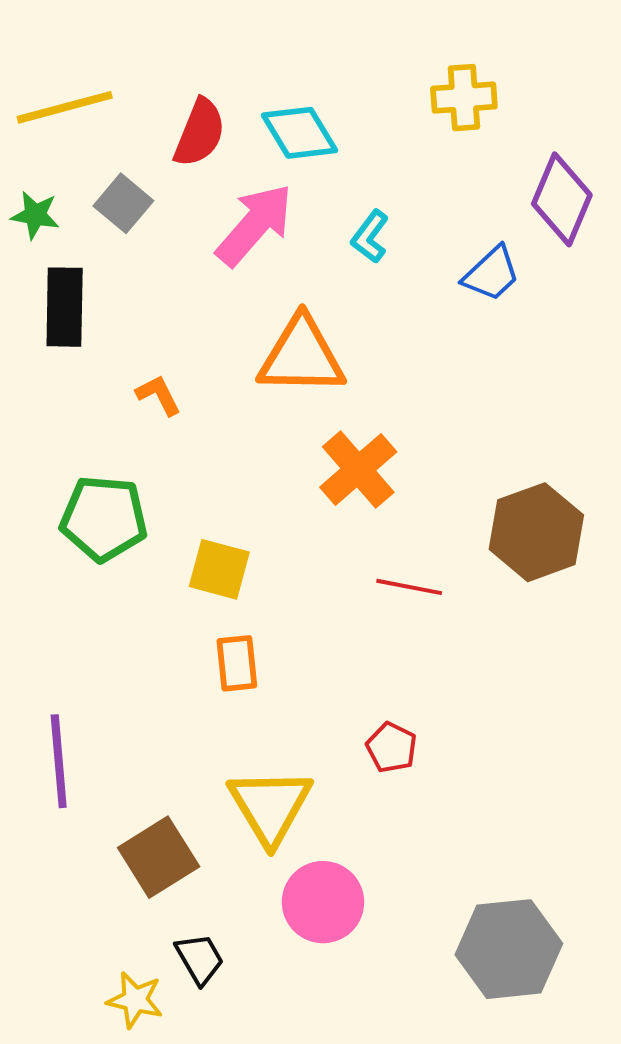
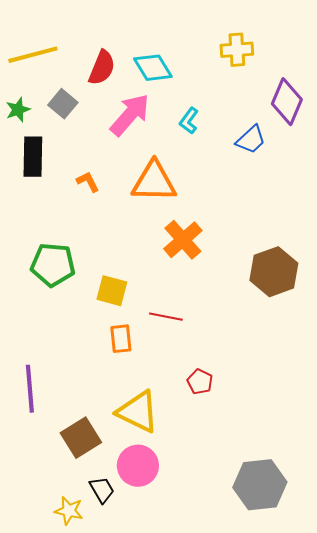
green star: (35, 215) -> (18, 110), turned -30
orange L-shape: (159, 395) -> (88, 182), moved
red line: (409, 587) -> (166, 317), moved
yellow triangle: (270, 806) -> (138, 412), turned -33
pink circle: (323, 902) -> (138, 466), moved

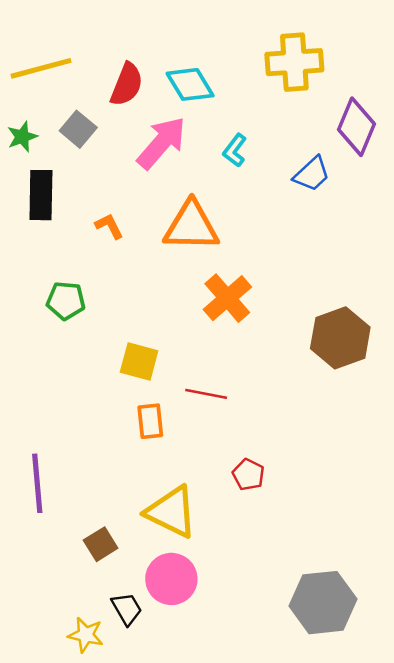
yellow cross: (237, 50) -> (294, 62), size x1.4
green pentagon: (53, 265) -> (66, 301), moved, size x0.7
brown square: (81, 438) -> (101, 544), size x0.7

